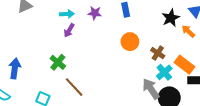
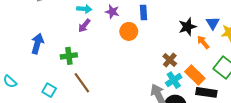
orange circle: (130, 42) -> (129, 31), moved
green cross: (58, 62) -> (69, 56), turned 35
blue arrow: (15, 68) -> (37, 44), moved

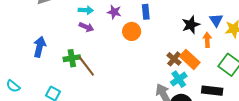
purple arrow: (84, 26) -> (86, 27), turned -104
orange arrow: (203, 42) -> (207, 40), turned 40
orange rectangle: (195, 75) -> (190, 59), moved
brown line: (82, 83) -> (86, 66), moved

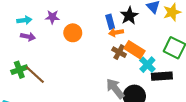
blue rectangle: (146, 12) -> (110, 22), moved
orange arrow: (207, 40) -> (116, 32), moved, turned -88
cyan cross: (179, 79) -> (147, 65), moved

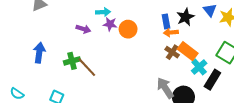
purple star: (52, 17) -> (110, 24), moved
cyan arrow: (24, 20) -> (103, 12), moved
black rectangle: (162, 76) -> (212, 80), turned -60

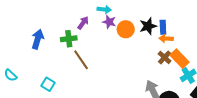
black star: (185, 17) -> (148, 26), moved
purple arrow: (83, 29) -> (83, 23), turned -80
green cross: (72, 61) -> (69, 39), moved

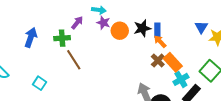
orange arrow: (166, 39) -> (160, 42), turned 40

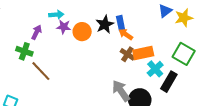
blue triangle: (201, 27) -> (165, 11), turned 32
green cross: (62, 38) -> (24, 51), turned 35
orange rectangle: (173, 62) -> (143, 53), turned -48

